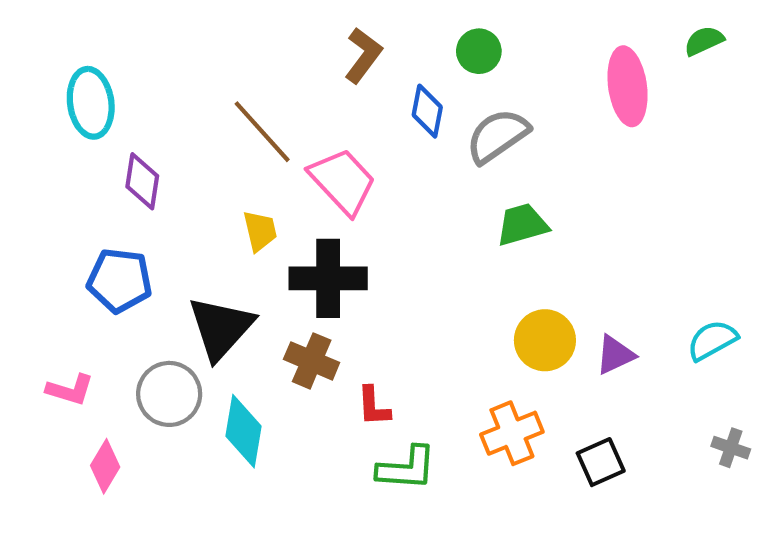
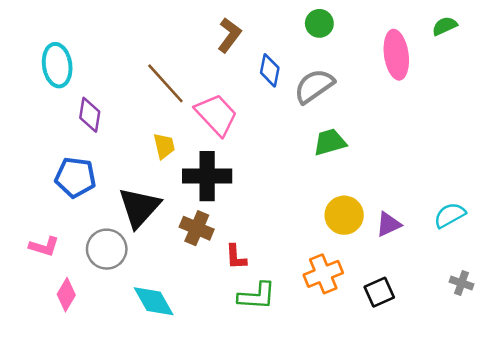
green circle: (479, 51) -> (319, 23), moved
cyan diamond: (243, 431) -> (154, 301), moved, turned -39

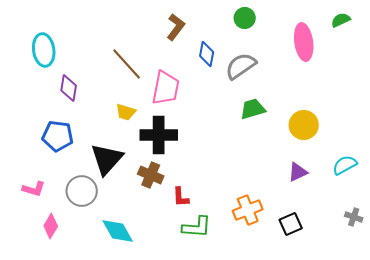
pink trapezoid: (216, 115) -> (166, 88), turned 54
yellow trapezoid: (164, 146) -> (126, 112), turned 120
yellow circle: (344, 215) -> (304, 125), moved

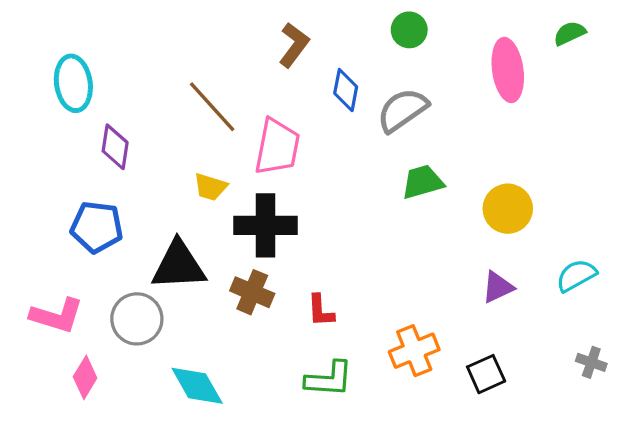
black triangle: (107, 159) -> (179, 265), turned 45
pink L-shape: (34, 189) -> (57, 316), size x1.4
red L-shape: (181, 197) -> (321, 311), moved

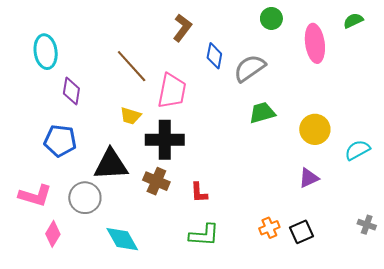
green circle: (409, 30) -> (271, 18), moved
cyan semicircle: (576, 275) -> (357, 150), moved
orange cross: (414, 351) -> (269, 228), moved, size x0.7

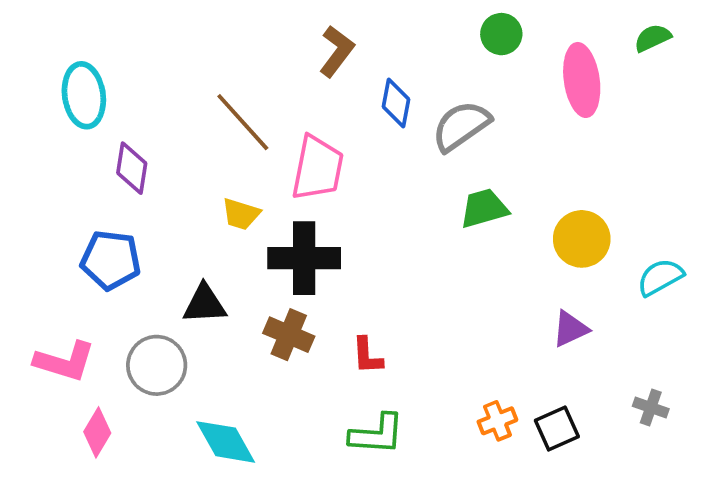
black triangle: (111, 165) -> (205, 304), size x0.7
gray cross: (367, 225) -> (651, 407), moved

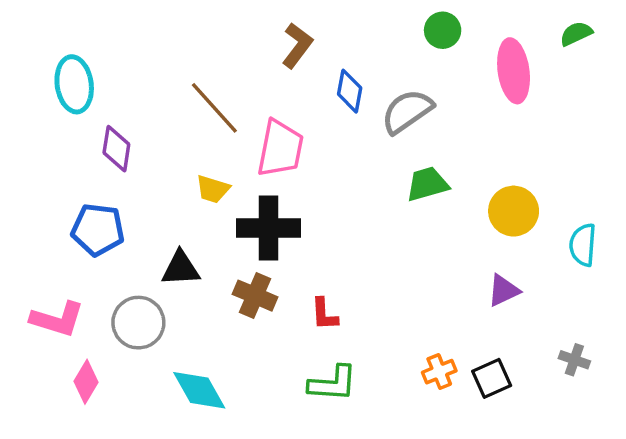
cyan semicircle: (660, 277) -> (583, 245), turned -57

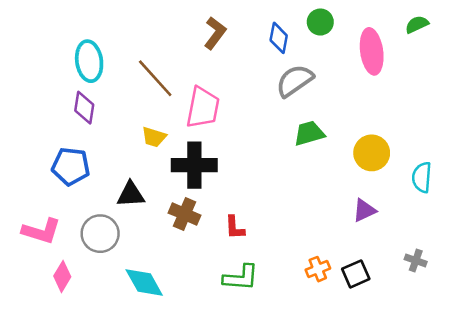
cyan ellipse: (74, 84) -> (89, 61), moved
blue diamond: (350, 91) -> (279, 38), moved

